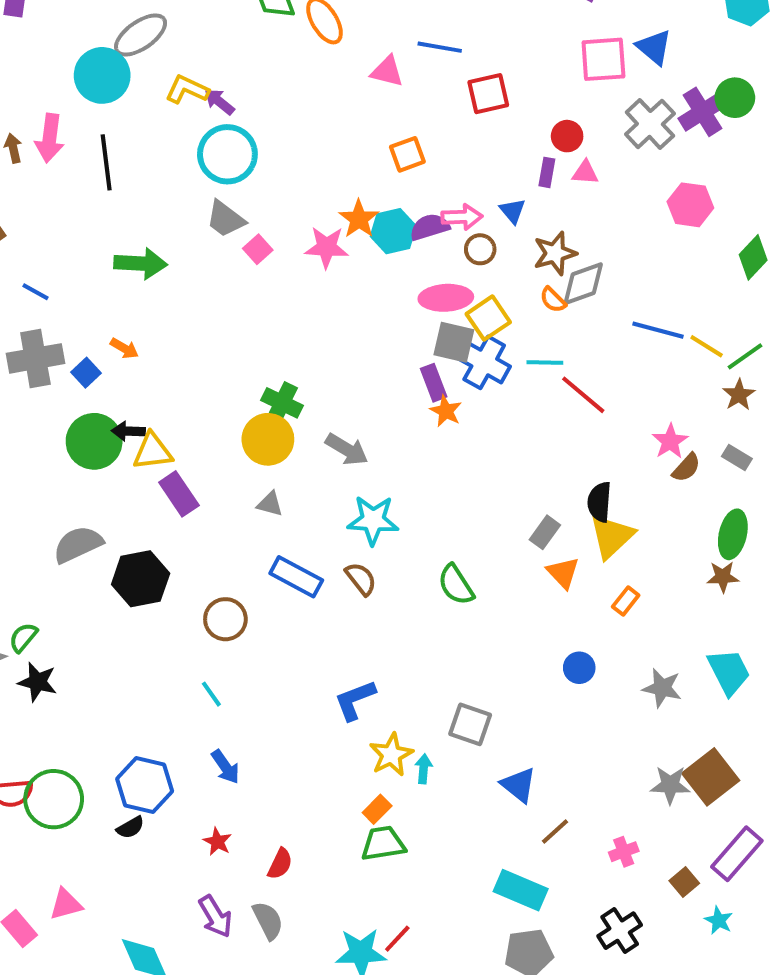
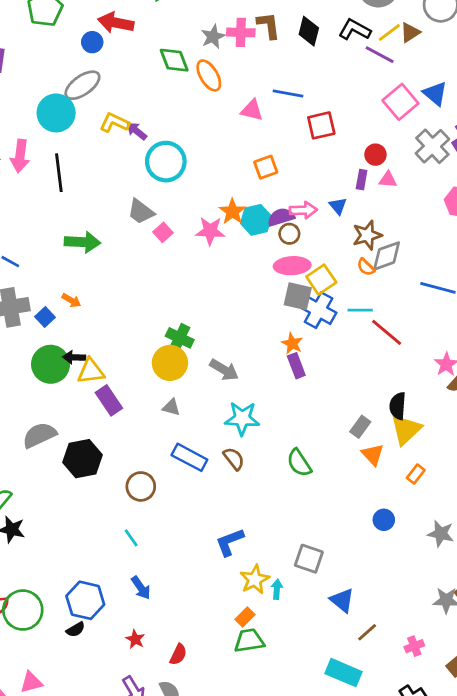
pink square: (603, 59) -> (400, 102), turned -36
cyan circle: (227, 154) -> (166, 162), moved
brown circle: (480, 249) -> (289, 234), moved
purple rectangle: (434, 383) -> (296, 366), moved

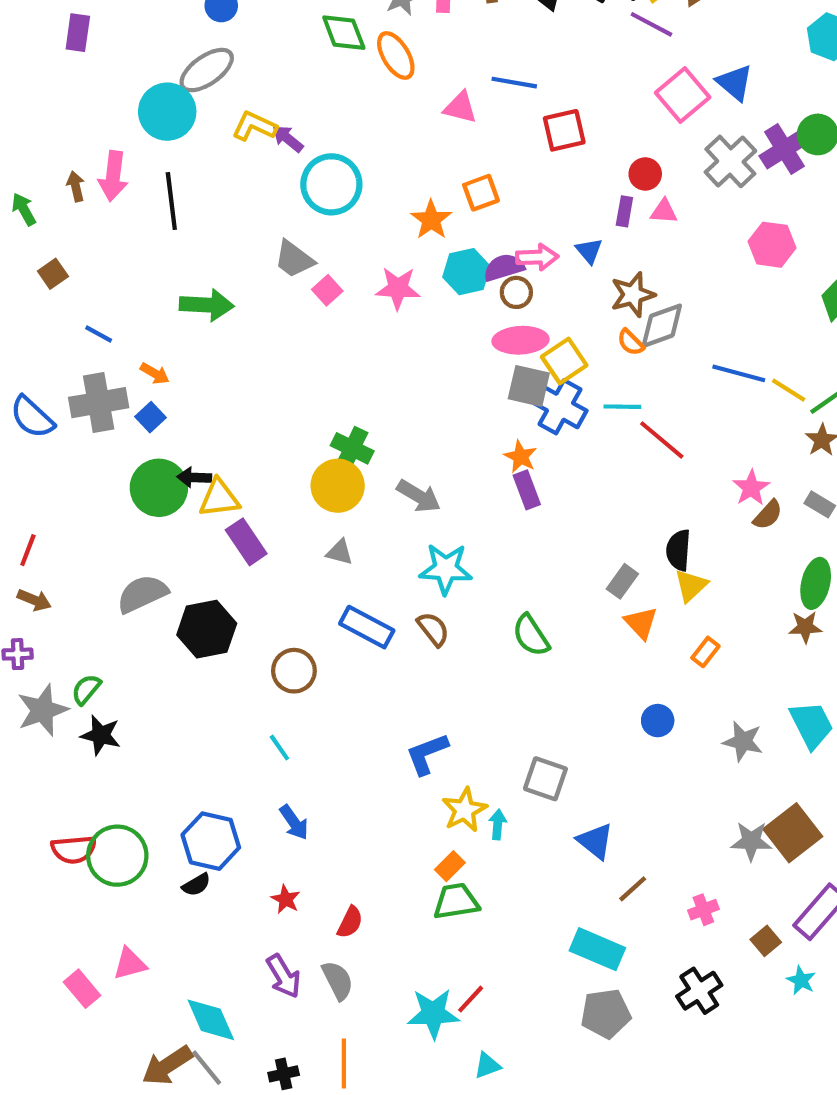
orange star: (232, 212) -> (431, 220), moved
orange arrow: (71, 300) -> (155, 373), moved
yellow triangle: (406, 430) -> (691, 585), size x0.7

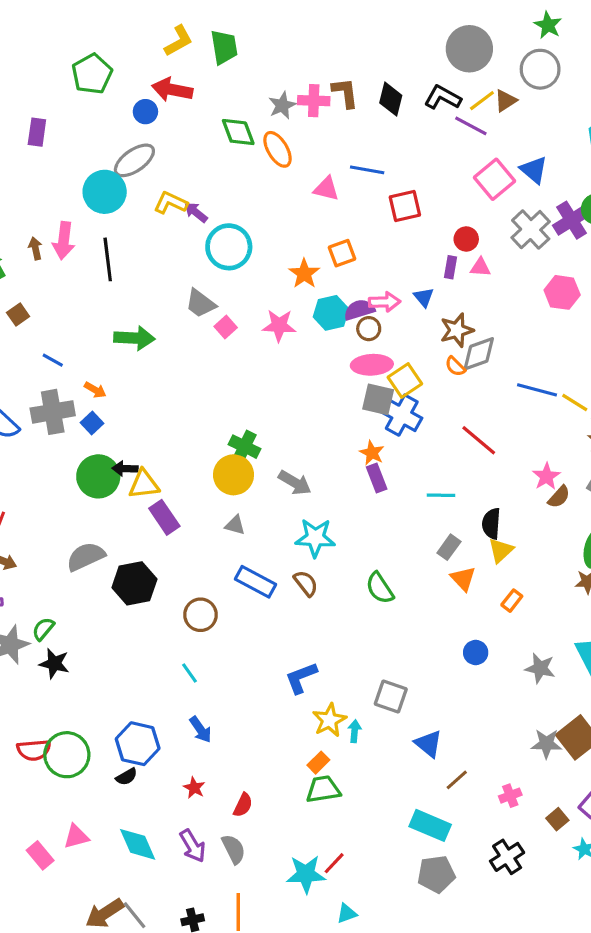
cyan line: (622, 407) -> (441, 495), moved
cyan diamond: (211, 1020) -> (138, 844), moved

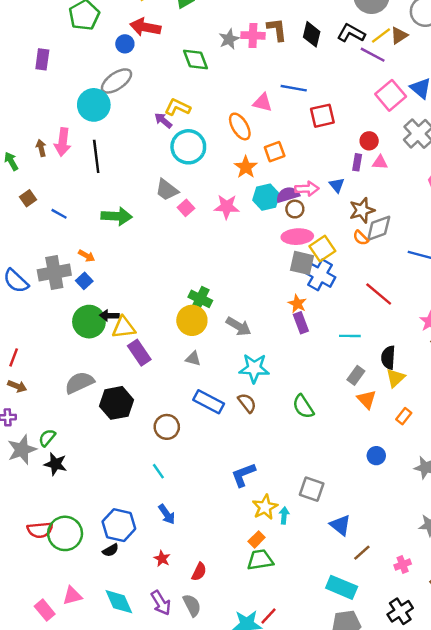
orange ellipse: (278, 149) -> (240, 126), moved
yellow L-shape: (171, 203) -> (178, 107), moved
blue line: (53, 360) -> (59, 214), moved

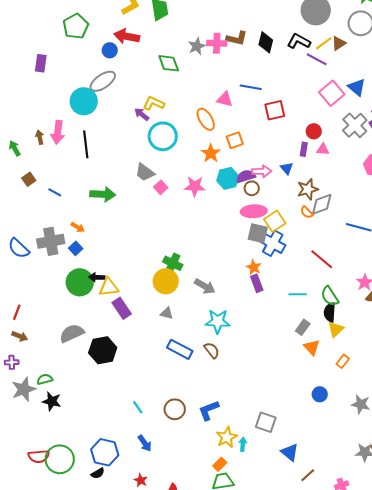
brown L-shape: (277, 30) -> (237, 38), turned 110
green semicircle: (303, 407) -> (330, 296), moved
brown circle: (167, 427) -> (175, 409), moved
green semicircle: (47, 438) -> (45, 379), turned 35

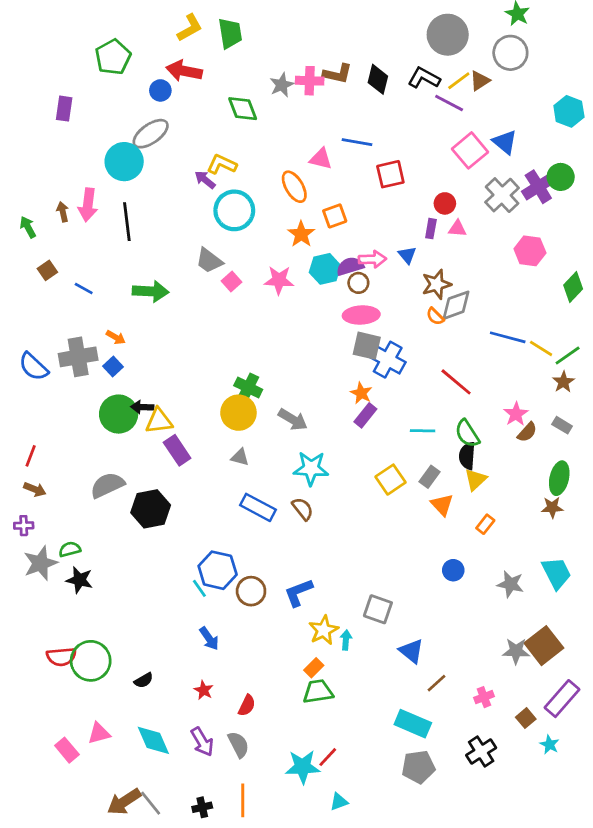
yellow square: (275, 221) -> (390, 480), moved
purple rectangle: (257, 283) -> (365, 415), turned 60
blue hexagon: (105, 452) -> (218, 570), moved

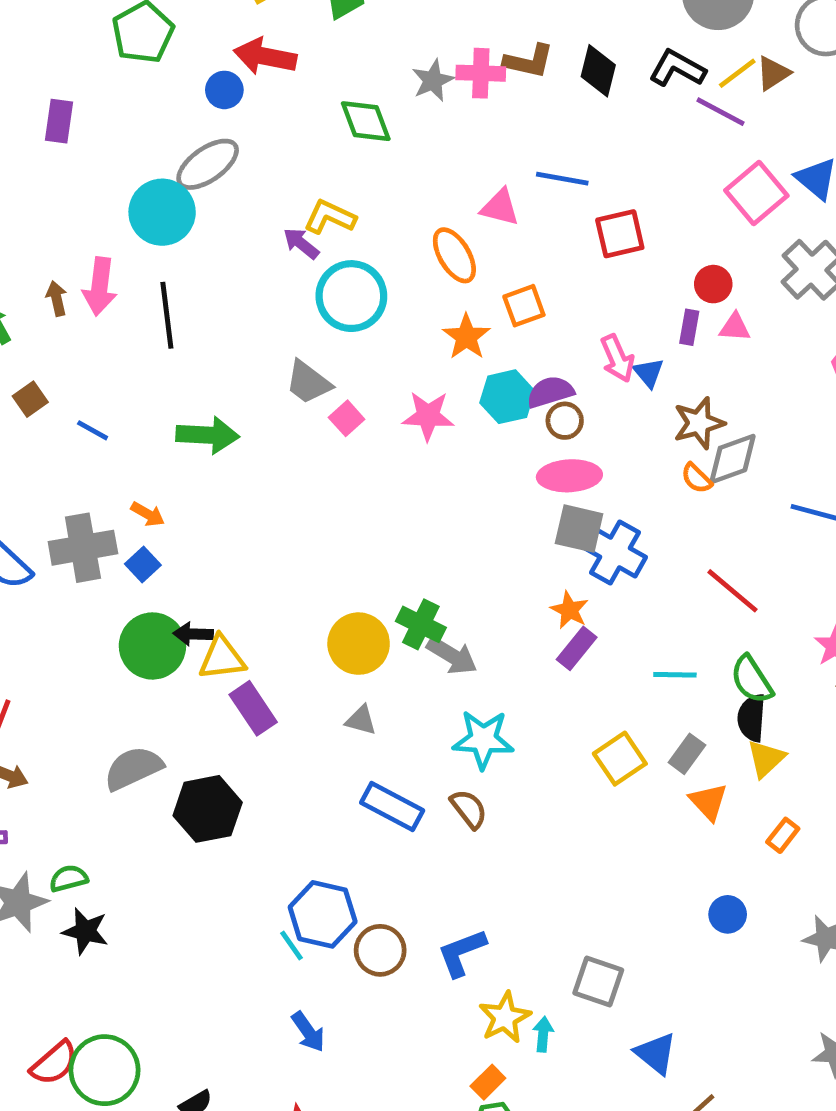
pink arrow: (372, 259) -> (617, 358), moved, turned 68
green cross: (248, 388) -> (421, 624), moved
red semicircle: (61, 657) -> (54, 1063), turned -36

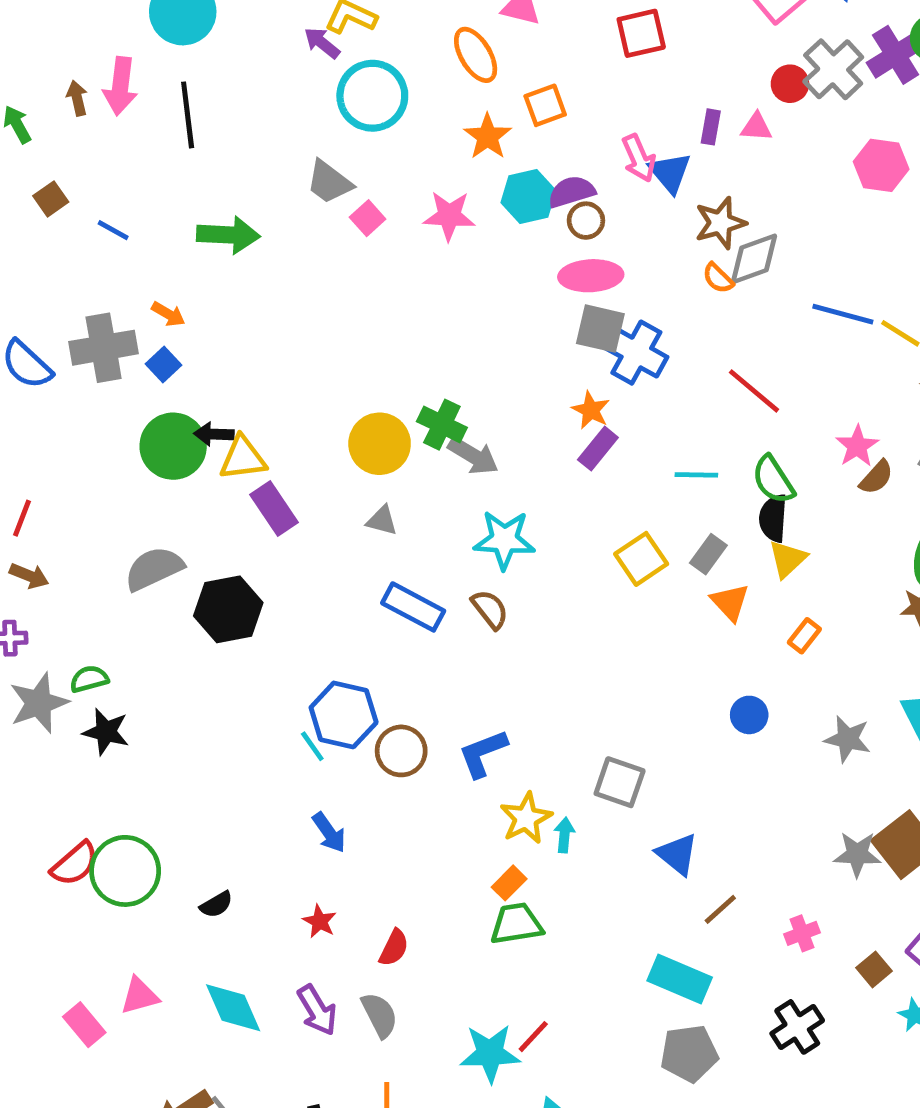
red circle: (713, 284) -> (790, 84), moved
blue triangle: (649, 373) -> (670, 173), size x1.4

